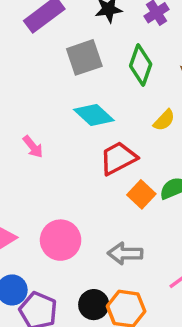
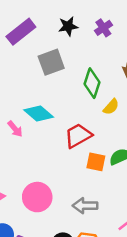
green diamond: (141, 65) -> (92, 83), moved
cyan diamond: (94, 115) -> (39, 114), moved
orange square: (141, 194) -> (96, 162), turned -30

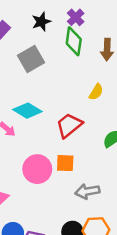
green diamond: (92, 83) -> (74, 41), moved
orange square: (96, 162) -> (65, 163), moved
pink circle: (37, 197) -> (37, 169), moved

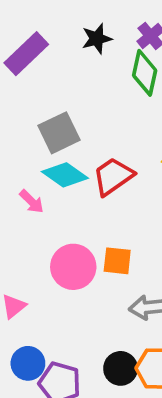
gray square: (31, 59) -> (59, 133), moved
red trapezoid: (69, 125) -> (113, 176), moved

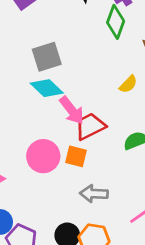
red trapezoid: (113, 176) -> (90, 126), moved
pink arrow: (32, 202) -> (72, 110), moved, size x1.5

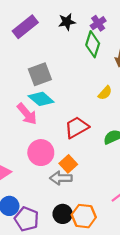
pink arrow: (72, 110) -> (27, 114), moved
orange square: (76, 156) -> (68, 164), moved, turned 36
gray arrow: (94, 194) -> (61, 178), moved

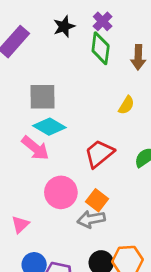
gray square: (40, 74) -> (43, 97), turned 30

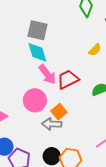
cyan diamond: (49, 127) -> (37, 52), turned 30
pink arrow: (35, 148) -> (47, 74), moved

